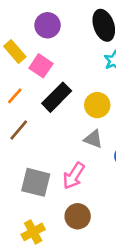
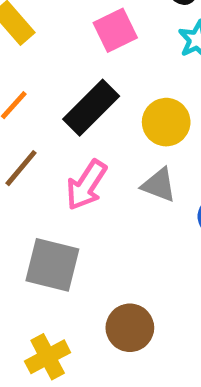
pink square: (41, 66) -> (115, 30), moved, turned 30
pink arrow: (74, 176) -> (86, 185), moved

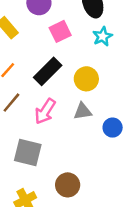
gray triangle: (159, 185) -> (83, 111), turned -30

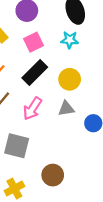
pink square: (60, 31) -> (34, 42), moved
cyan star: (103, 36) -> (70, 40), moved, turned 30

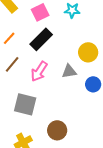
yellow circle: (70, 79) -> (88, 52), moved

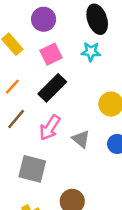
gray triangle: (69, 71) -> (81, 139), moved, turned 49

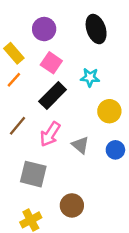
cyan star: (91, 52) -> (90, 77), moved
pink square: (51, 54) -> (51, 63), turned -30
orange line: (12, 87) -> (14, 80), moved

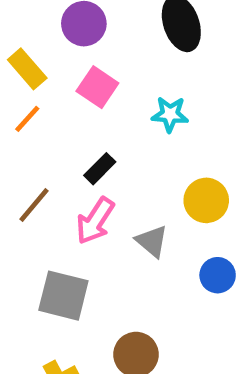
black rectangle: (53, 95) -> (100, 169), moved, size x0.6
yellow circle: (109, 111) -> (206, 200), moved
blue circle: (115, 150) -> (218, 275), moved

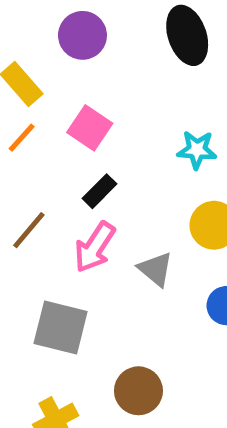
pink square: (97, 87) -> (90, 128), moved
cyan star: (170, 114) -> (197, 150), moved

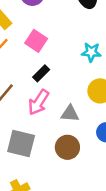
gray triangle: (156, 269) -> (70, 113), turned -36
brown circle: (138, 391) -> (67, 147), moved

